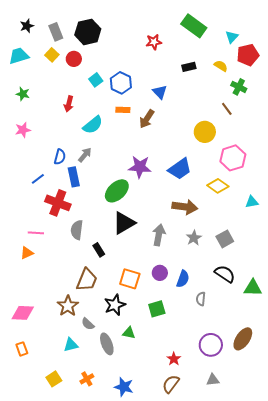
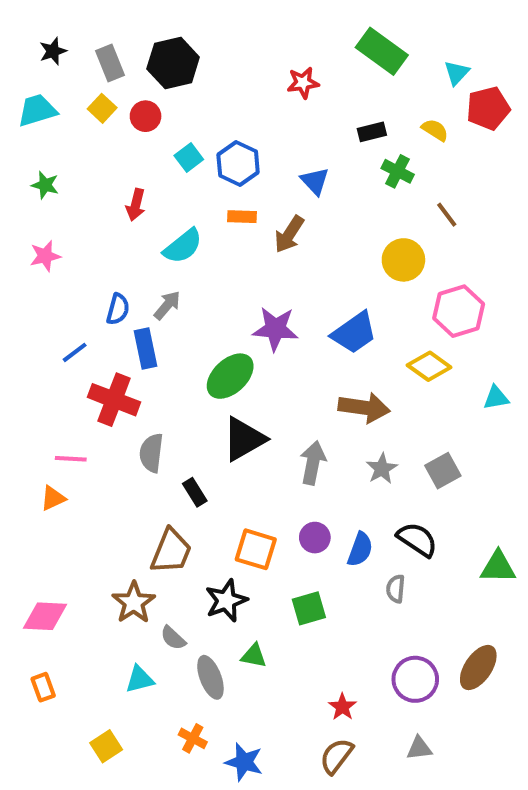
green cross: (239, 87) -> (398, 171), moved
black semicircle: (225, 274) -> (417, 540), moved
orange cross: (87, 379) -> (193, 738), moved, turned -32

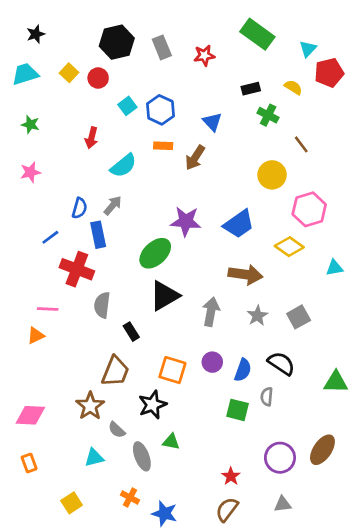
gray rectangle: (110, 63) -> (162, 47), moved
green square: (309, 608) -> (238, 410), moved, turned 30

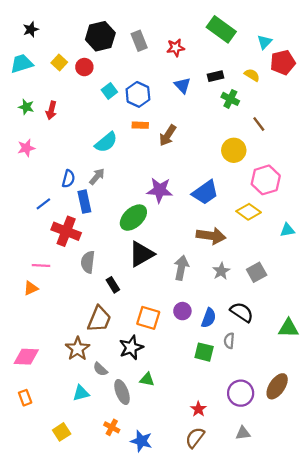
blue triangle: (212, 122) -> (182, 85), moved
red arrow: (91, 138) -> (51, 110), moved

